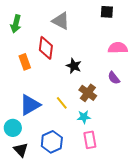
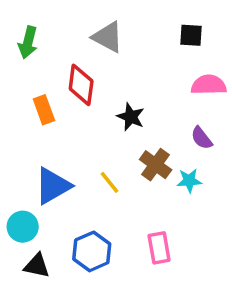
black square: (107, 12) -> (191, 35), moved
cyan star: (84, 117) -> (189, 181), moved
black triangle: (21, 150) -> (37, 266), turned -35

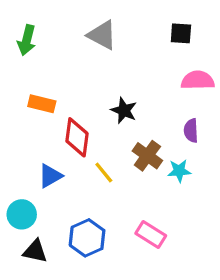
red diamond: (81, 85) -> (77, 137), moved
orange rectangle: (44, 110) -> (42, 104), turned -56
purple semicircle: (202, 138) -> (191, 131), turned 35
blue triangle: (53, 186) -> (50, 176), size x0.7
pink rectangle: (159, 248) -> (151, 234), turned -48

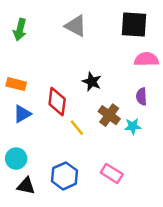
black square: (181, 33) -> (134, 25), size x1.6
orange rectangle: (42, 104) -> (16, 84), moved
blue triangle: (50, 176) -> (22, 114), moved

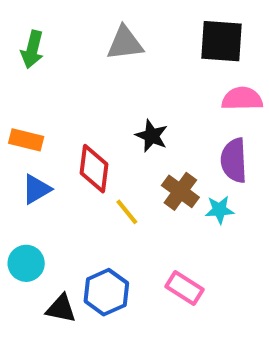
gray triangle: (76, 26) -> (125, 43), turned -35
purple semicircle: (141, 97) -> (234, 160), size x1.5
black triangle: (26, 186) -> (61, 309), moved

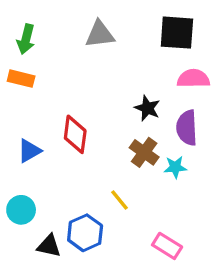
black star: (152, 136) -> (147, 108), moved
orange rectangle: (26, 140) -> (21, 79), moved
yellow line: (127, 212) -> (119, 200), moved
pink rectangle: (185, 288) -> (167, 246), moved

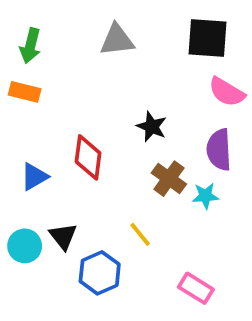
pink semicircle: (193, 79) -> (227, 92), turned -148
black star: (147, 108) -> (152, 127), moved
black triangle: (49, 246) -> (63, 236), moved, turned 40

